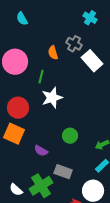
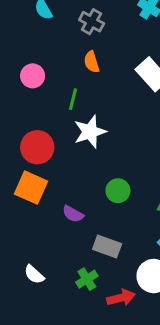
gray cross: (74, 44) -> (92, 22), moved
pink circle: (15, 62) -> (33, 76), size x0.6
green cross: (41, 186) -> (87, 279), moved, size x0.6

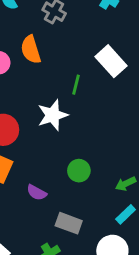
orange semicircle: (92, 62) -> (31, 50), moved, size x1.4
green line: (73, 99) -> (76, 85), moved

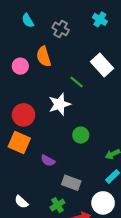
green line: (76, 85) -> (77, 82), turned -64
green circle: (79, 171) -> (81, 135), moved

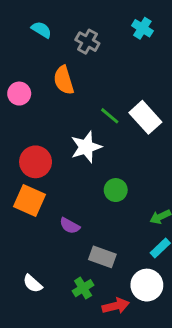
cyan semicircle: (28, 20) -> (41, 30), turned 152
white rectangle: (102, 65) -> (145, 117), moved
pink circle: (20, 66) -> (19, 94), moved

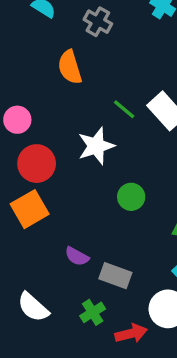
pink circle: (19, 94) -> (17, 120), moved
orange square: (30, 200) -> (30, 209), turned 36
purple semicircle: (70, 226) -> (77, 256), moved
white semicircle: (33, 284) -> (33, 307), size x1.4

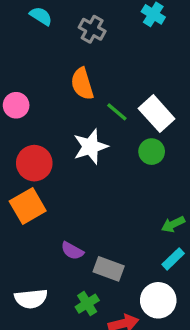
orange semicircle: (70, 67) -> (82, 84), moved
pink circle: (17, 120) -> (16, 105), moved
green circle: (131, 197) -> (152, 152), moved
white semicircle: (33, 307) -> (31, 299), turned -48

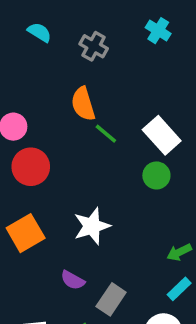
green line: (117, 112) -> (106, 134), moved
white star: (90, 147) -> (92, 226), moved
red circle: (34, 163) -> (31, 167), moved
gray rectangle: (109, 269) -> (111, 299), turned -76

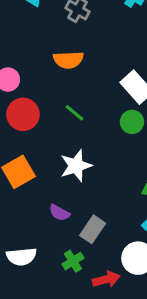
orange semicircle: (83, 104) -> (68, 60), turned -76
green line: (106, 134) -> (74, 113), moved

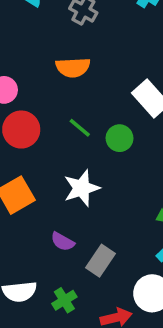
green circle: (132, 122) -> (120, 138), moved
green cross: (73, 261) -> (64, 300), moved

